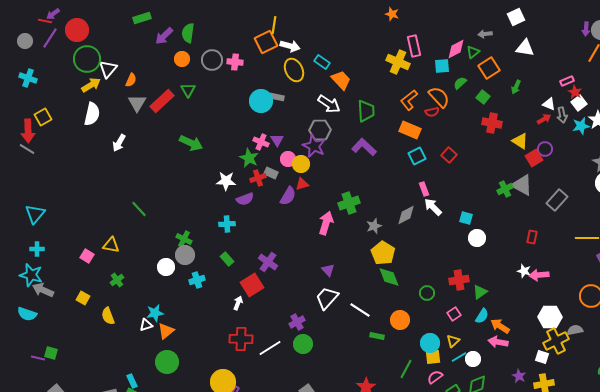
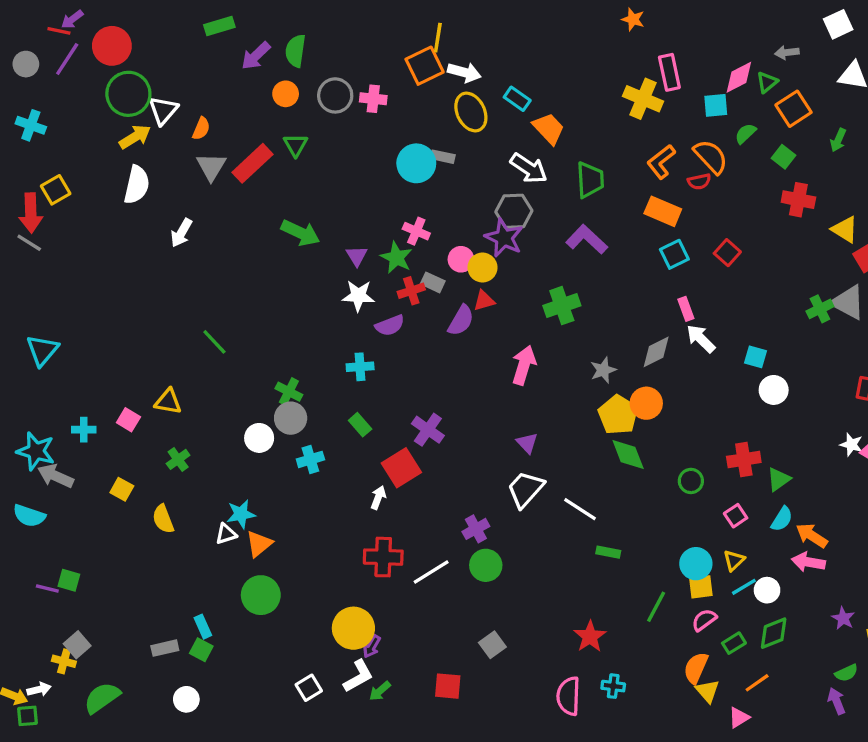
purple triangle: (277, 140) -> (357, 256), moved
green cross: (349, 203) -> (562, 306), moved
cyan cross: (37, 249) -> (84, 430), moved
orange circle: (400, 320) -> (646, 403), moved

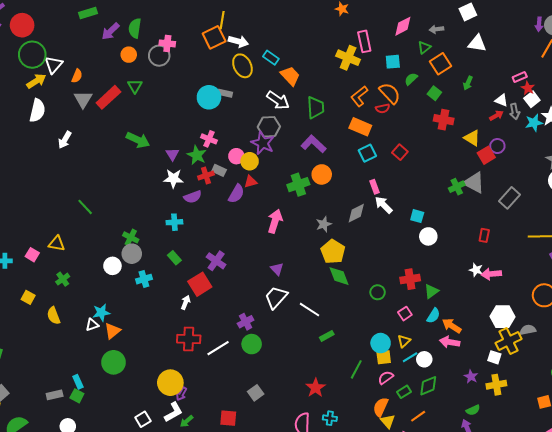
pink diamond: (739, 77) -> (403, 26), moved
pink cross: (373, 99) -> (167, 43), moved
orange circle: (646, 403) -> (322, 174), moved
green rectangle: (608, 552) -> (327, 336), turned -40

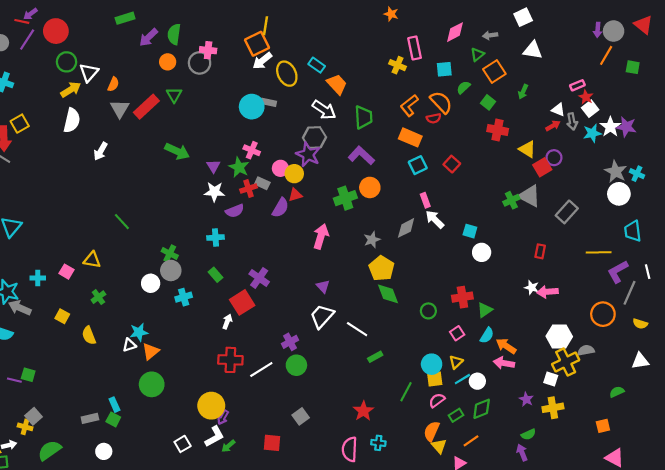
white arrow: (238, 41) -> (262, 61), moved, turned 126
green circle: (32, 55) -> (67, 62), size x0.7
yellow cross: (348, 58) -> (398, 65), size x0.7

